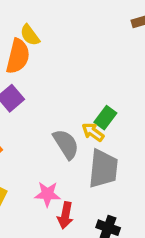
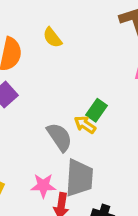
yellow semicircle: (30, 35) -> (52, 38), moved
gray trapezoid: (103, 169) -> (79, 178), moved

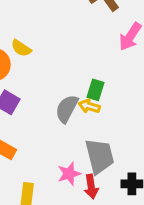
yellow semicircle: (52, 38) -> (21, 48), moved
gray semicircle: (59, 137) -> (67, 109), moved, turned -100

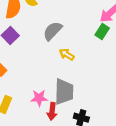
green rectangle: (95, 90) -> (102, 32), moved
gray semicircle: (67, 109) -> (53, 31), moved

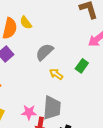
green rectangle: (102, 32) -> (82, 66), moved

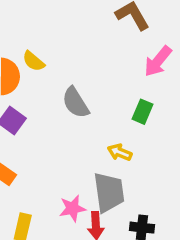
gray semicircle: (44, 52) -> (75, 103), turned -66
yellow arrow: (56, 74) -> (120, 152), moved

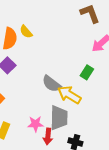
gray semicircle: (75, 103) -> (52, 84), moved, turned -30
yellow arrow: (120, 152) -> (69, 95), size x1.6

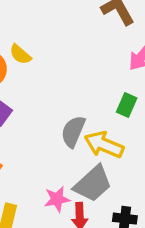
gray semicircle: (52, 84) -> (73, 131), turned 84
gray trapezoid: (59, 118) -> (93, 184), turned 55

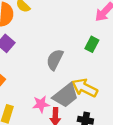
yellow arrow: (104, 145) -> (85, 88), moved

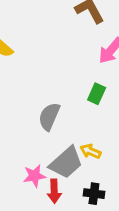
yellow arrow: (85, 88) -> (90, 151), size x0.6

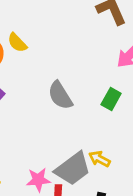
gray semicircle: (49, 116) -> (60, 95), moved, turned -60

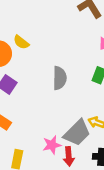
gray semicircle: (60, 95) -> (60, 78), turned -140

